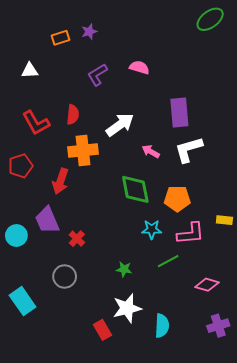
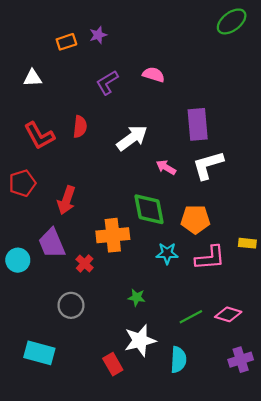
orange cross: (83, 150) -> (113, 235), moved
green line: (168, 261) -> (191, 317), moved
cyan rectangle: (23, 301) -> (39, 353), moved, turned -40

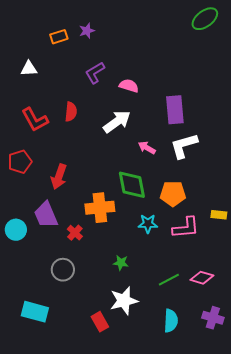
pink semicircle: (154, 75) -> (129, 86), moved
cyan semicircle: (178, 360) -> (171, 321), moved
purple cross: (241, 360) -> (213, 318), turned 35

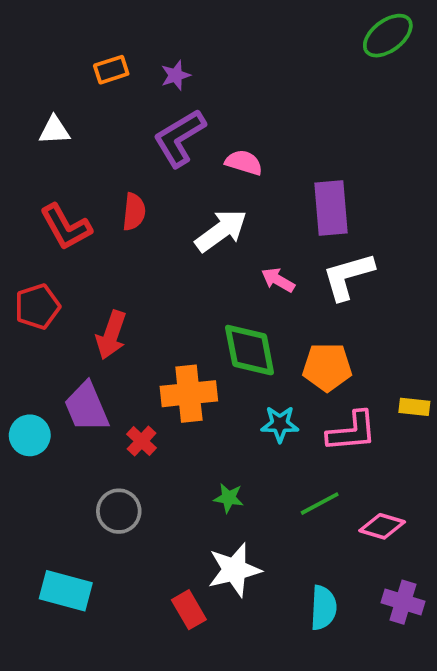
purple star: (87, 31) -> (176, 75), moved
purple L-shape: (95, 73) -> (179, 138), size x1.4
green line: (169, 280) -> (320, 504), moved

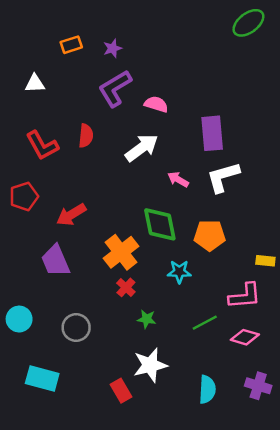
red arrow: (111, 335) -> (71, 215), turned 40
orange cross: (189, 394) -> (121, 252), turned -32
pink L-shape: (352, 432) -> (245, 296), moved
cyan circle: (30, 435) -> (19, 319), moved
red cross: (142, 441) -> (126, 287), moved

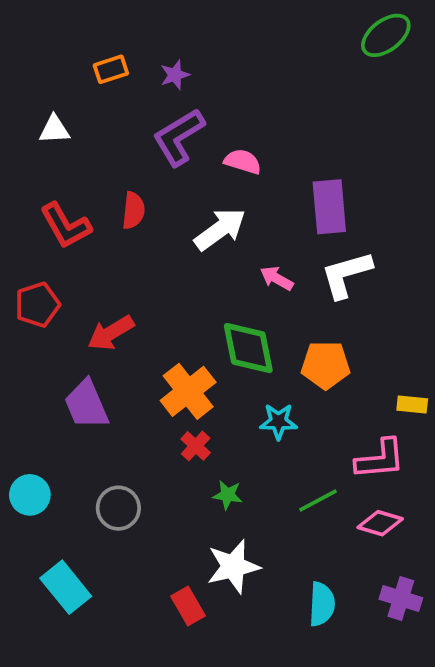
cyan rectangle: (42, 378) -> (66, 587), turned 36

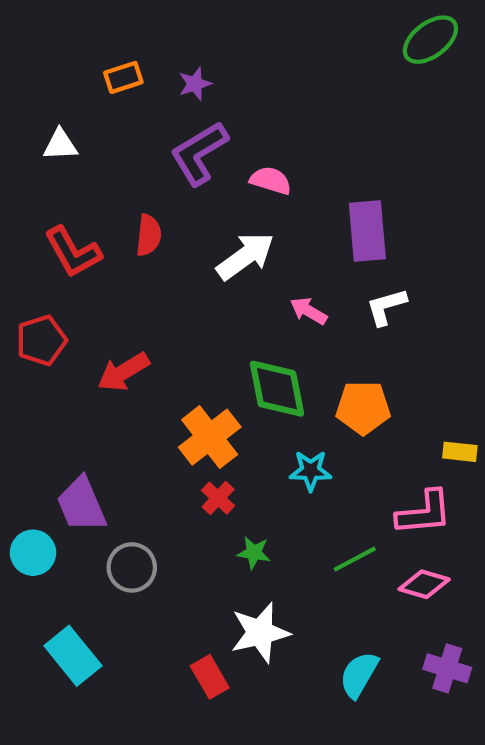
white L-shape: (346, 275) -> (386, 307), size x0.7
purple trapezoid: (86, 405) -> (81, 504), moved
cyan semicircle: (322, 604) -> (359, 675), turned -153

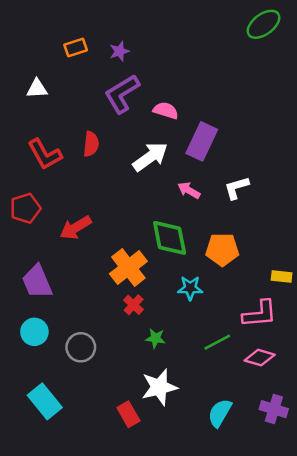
purple rectangle: (367, 231) -> (202, 141), moved, turned 30
purple trapezoid: (81, 504) -> (37, 282), moved
cyan circle: (33, 553) -> (34, 332), moved

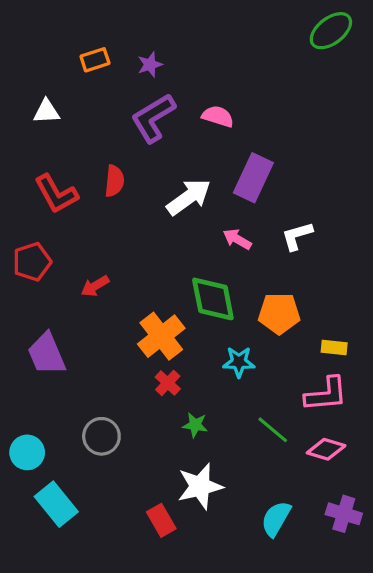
pink semicircle: (166, 111) -> (218, 116), moved
red arrow: (76, 228) -> (95, 286), size x0.7
yellow rectangle: (282, 277) -> (334, 347), moved
cyan circle: (34, 332) -> (27, 452), moved
green line: (217, 342) -> (273, 430), turned 68

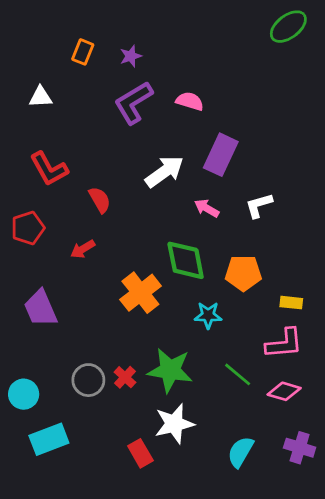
orange rectangle: (95, 60) -> (83, 52), turned -50
red semicircle: (114, 181) -> (100, 200), moved, turned -36
red cross: (168, 383) -> (125, 377), moved
green star: (195, 425) -> (170, 370), size x2.0
cyan rectangle: (56, 504) -> (49, 439), turned -72

